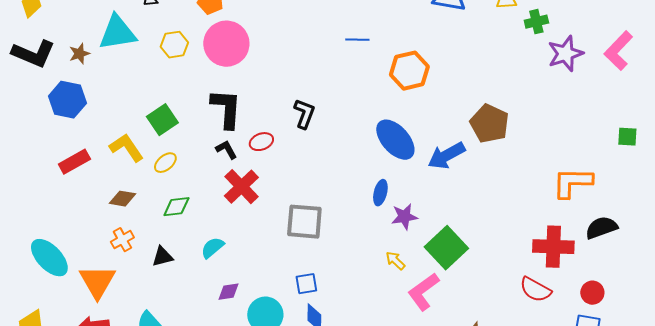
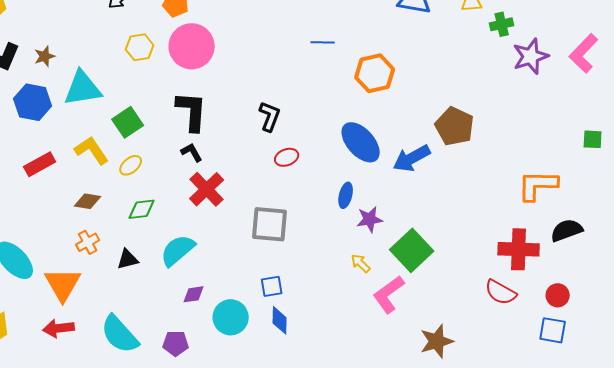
cyan triangle: (117, 33) -> (83, 88), moved
red ellipse: (261, 142) -> (287, 157), moved
cyan semicircle: (212, 248) -> (178, 250), size x1.5

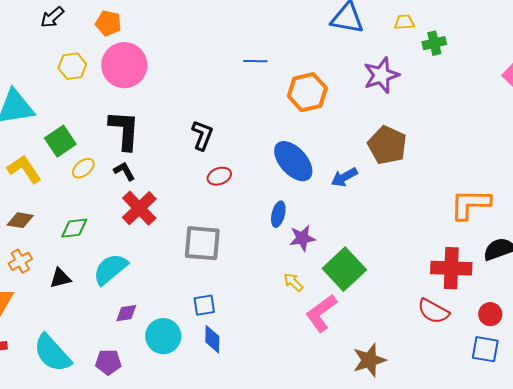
purple star: (531, 56) -> (381, 75), moved
blue arrow: (412, 158) -> (344, 177), size x0.7
yellow ellipse: (131, 165) -> (83, 168), moved

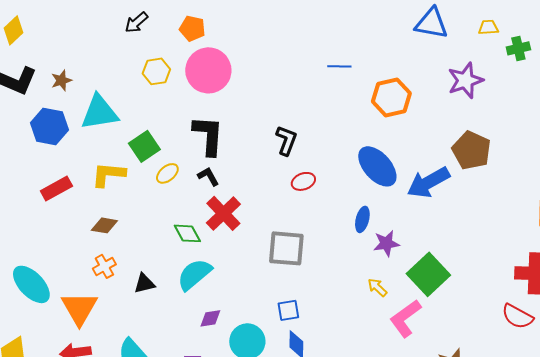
yellow L-shape: (24, 169) -> (108, 174), turned -51
blue arrow: (344, 177) -> (428, 182), size x1.6
green diamond: (74, 228) -> (187, 233), moved, turned 68

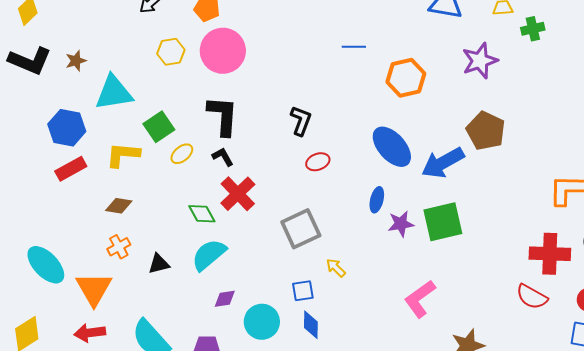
blue hexagon: (49, 126) -> (67, 128), moved
gray square: (286, 248) -> (301, 229), turned -30
green square: (428, 274) -> (443, 222), moved, turned 30
yellow arrow: (377, 287) -> (336, 268), moved

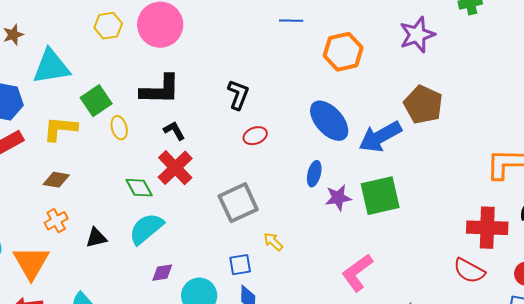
black L-shape: (223, 116) -> (160, 90), turned 87
yellow ellipse: (182, 154) -> (119, 128), turned -65
black L-shape: (223, 157) -> (174, 131), moved

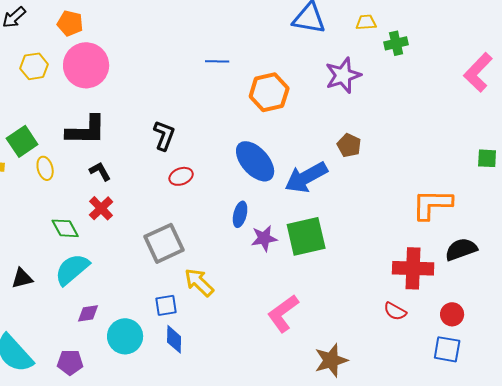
brown pentagon: (423, 105) -> (349, 145), size x0.6
red cross: (175, 168) -> (101, 208), size x0.7
yellow arrow: (273, 242) -> (199, 282), size x1.5
red semicircle: (469, 271) -> (395, 311), size x0.7

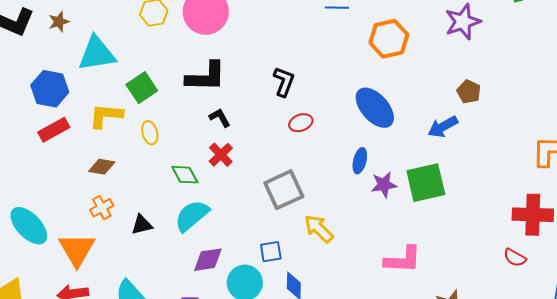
yellow ellipse: (45, 168) -> (150, 133), moved
blue arrow: (306, 177) -> (443, 127), moved, size x0.7
blue square: (166, 305) -> (271, 252), moved
purple diamond: (88, 313) -> (208, 260), size x1.4
pink L-shape: (283, 313) -> (403, 260), turned -141

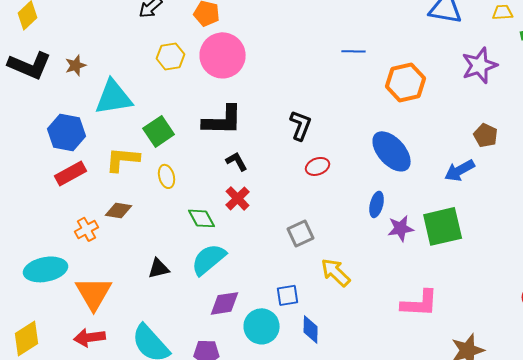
gray square: (284, 190) -> (301, 233), size x0.7
orange cross: (102, 208) -> (87, 229), moved
cyan ellipse: (29, 226) -> (46, 269), turned -57

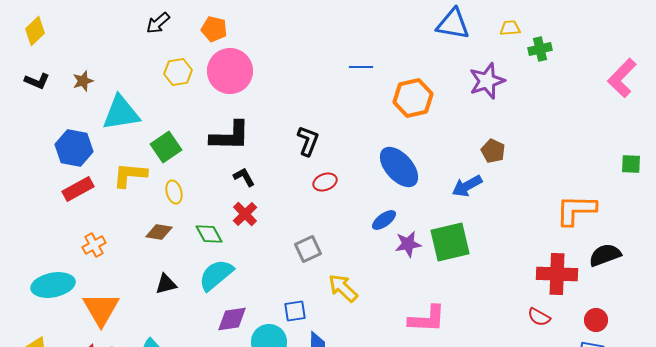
black L-shape: (30, 65) -> (37, 81), size x0.6
blue ellipse: (377, 204) -> (384, 220), turned 40
brown diamond: (119, 210) -> (159, 232), moved

